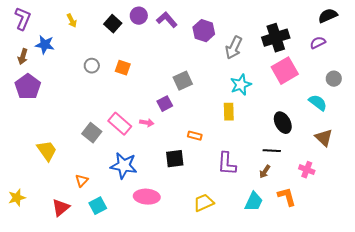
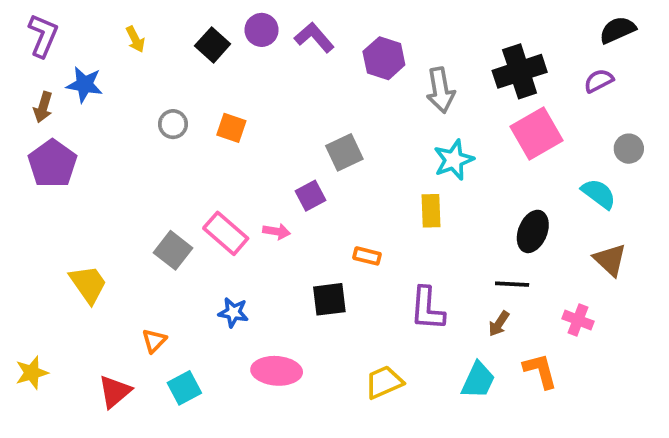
gray arrow: (234, 48) -> (440, 90), turned -35
black ellipse: (283, 123) -> (533, 231), turned 50
blue star: (124, 166) -> (233, 312), size x0.6

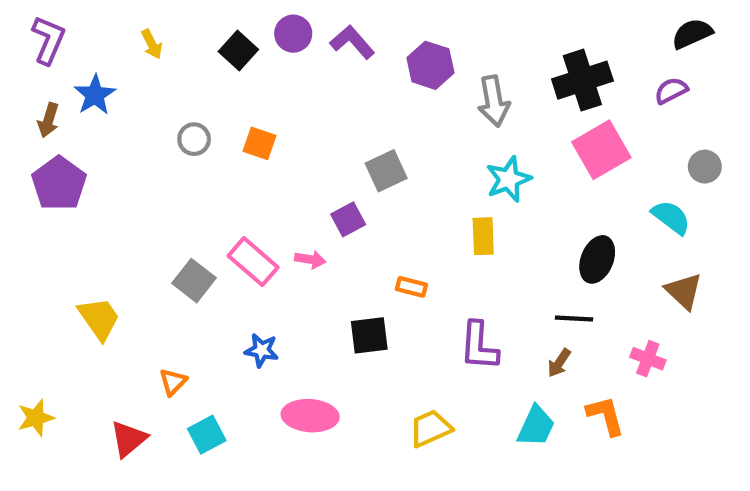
blue star: (84, 85) -> (95, 95), turned 30

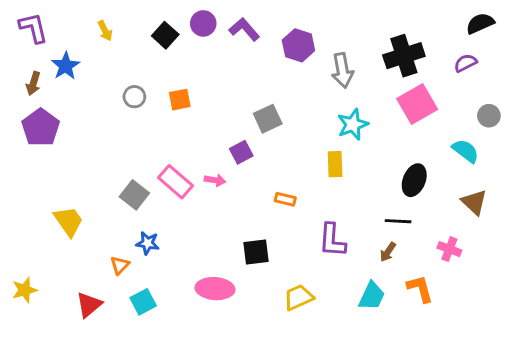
purple L-shape: (48, 40) -> (33, 28), turned -36
orange square: (259, 143) -> (180, 100), turned -30
black square: (369, 335) -> (256, 252), moved
blue star: (262, 350) -> (148, 243), moved

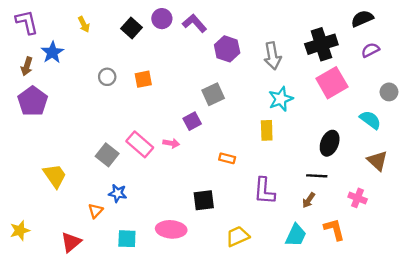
black semicircle: (480, 23) -> (362, 19), moved
purple hexagon: (298, 45) -> (227, 49), moved
cyan square: (143, 302) -> (127, 239), moved, turned 30

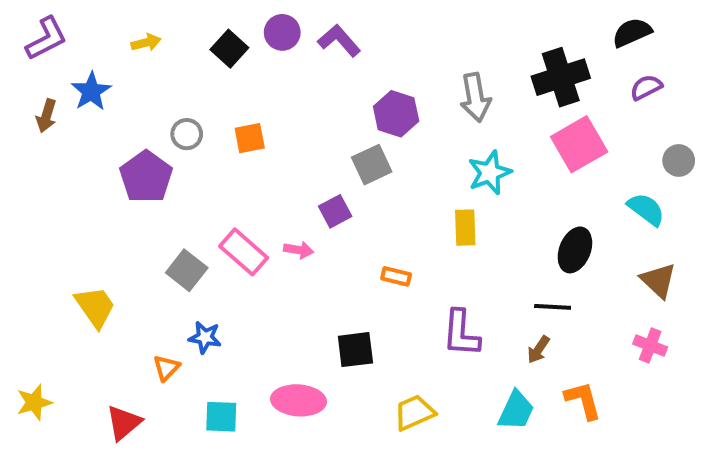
purple L-shape: (27, 22) -> (46, 39), turned 76
yellow arrow: (84, 24) -> (146, 43), turned -77
purple hexagon: (227, 49) -> (396, 114), moved
purple pentagon: (33, 101) -> (146, 177), moved
pink cross: (358, 198) -> (650, 345), moved

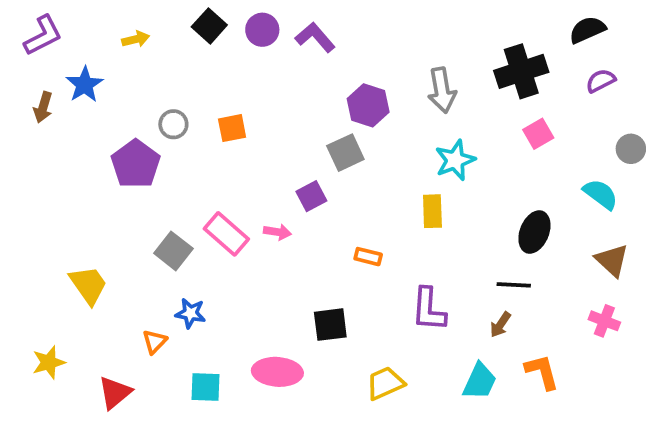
black square: (229, 49) -> (209, 26), moved
pink square: (579, 144) -> (538, 134), size x0.6
yellow star: (34, 402) -> (49, 362), moved

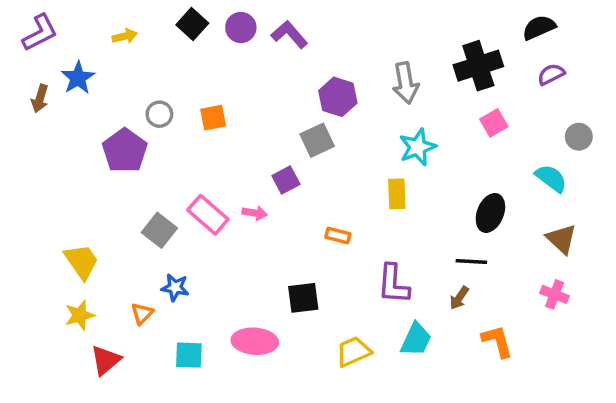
yellow star: (49, 362) -> (80, 315), moved
cyan trapezoid: (480, 381) -> (416, 339), moved

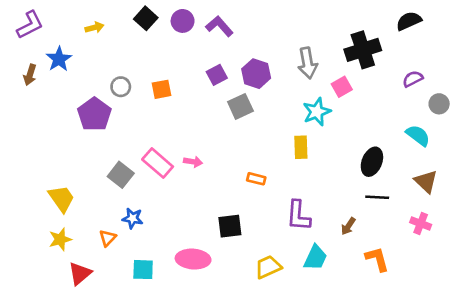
purple semicircle: (551, 74) -> (413, 79), moved
pink square: (494, 123) -> (342, 87), moved
purple square: (286, 180) -> (217, 75), moved
black line: (471, 261) -> (377, 197), moved

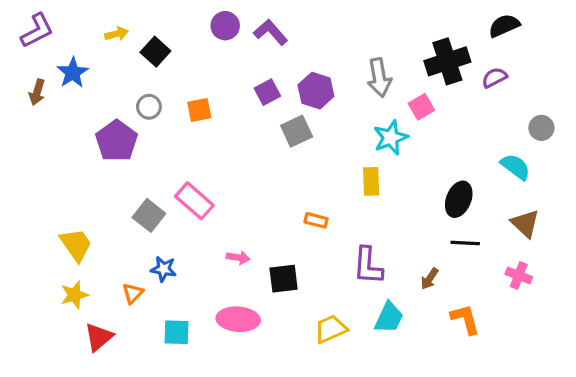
black square: (146, 18) -> (155, 52), moved
purple semicircle: (413, 79) -> (494, 78), moved
pink arrow: (193, 162) -> (238, 258), moved

